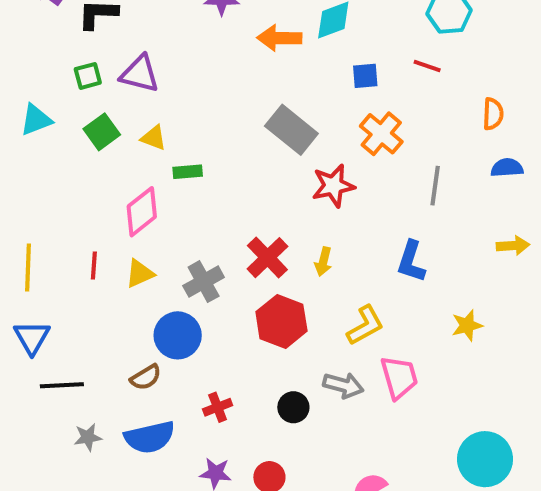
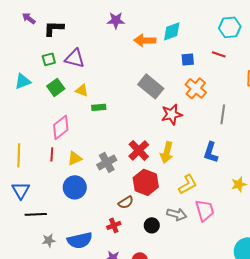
pink diamond: (142, 212) -> (61, 127), moved
yellow arrow: (323, 262) -> (167, 152), size x1.5
blue circle: (178, 335) -> (75, 187), moved
brown semicircle: (146, 377) -> (126, 202), moved

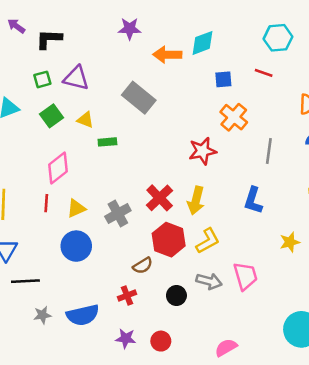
gray rectangle: (151, 86) -> (139, 98), moved
yellow L-shape: (188, 184) -> (208, 241), moved

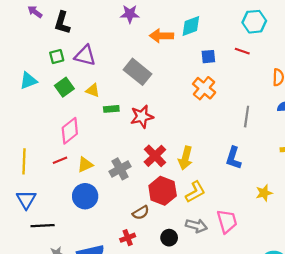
black L-shape: (49, 39) -> (62, 23), turned -75
orange cross: (234, 117) -> (204, 88), moved
red star: (202, 151) -> (142, 117), moved
red line: (46, 203) -> (60, 160), turned 64

